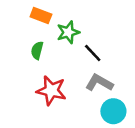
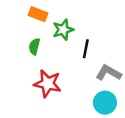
black line: (93, 53) -> (86, 49), turned 54
gray L-shape: (99, 83) -> (109, 73), moved

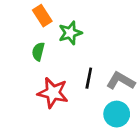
orange rectangle: (38, 14) -> (42, 16), turned 36
black line: (86, 49) -> (89, 78), moved

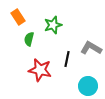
orange rectangle: (42, 16) -> (18, 17), moved
gray L-shape: (121, 81) -> (91, 48), moved

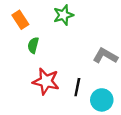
green star: (53, 25) -> (63, 15), moved
black line: (67, 59) -> (77, 87), moved

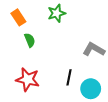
green semicircle: (33, 45) -> (30, 40), turned 144
red star: (46, 81) -> (28, 79), moved

